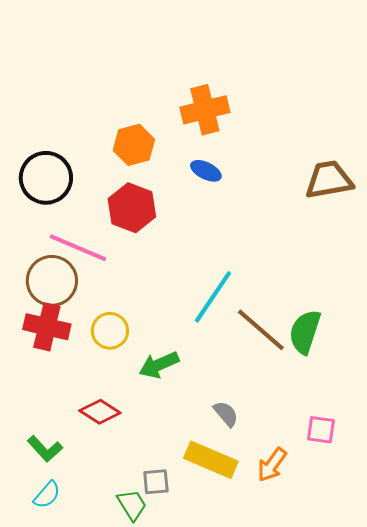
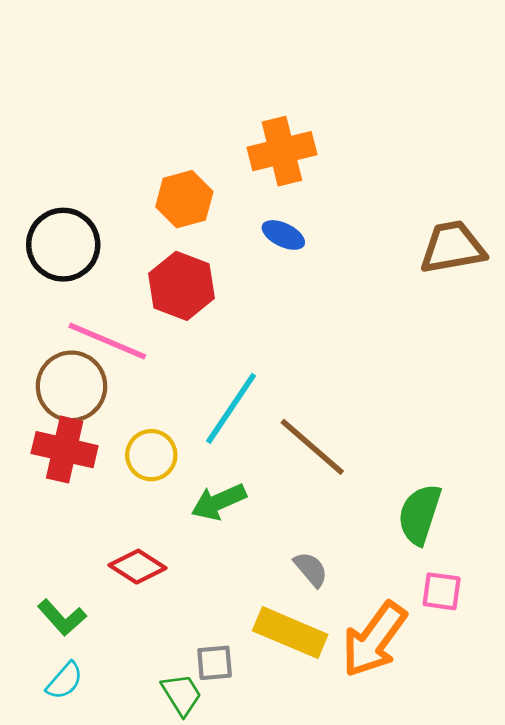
cyan line: (213, 297) -> (231, 408), moved
brown line: (261, 330) -> (312, 447), moved
green semicircle: (305, 332) -> (420, 514), moved
orange arrow: (272, 465) -> (374, 639), size x1.6

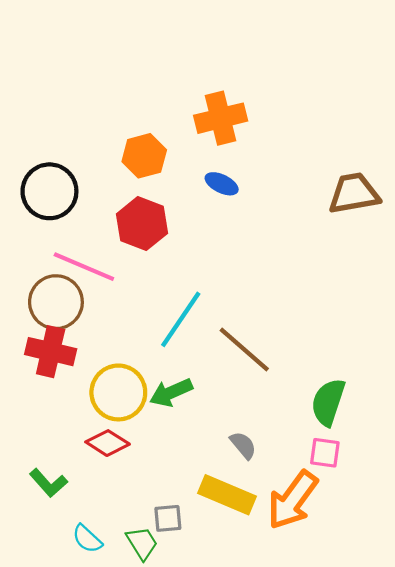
yellow circle: (151, 455) -> (118, 392), moved, size x1.4
pink square: (442, 591) -> (325, 453), moved
cyan semicircle: (65, 681) -> (87, 539), moved, turned 92

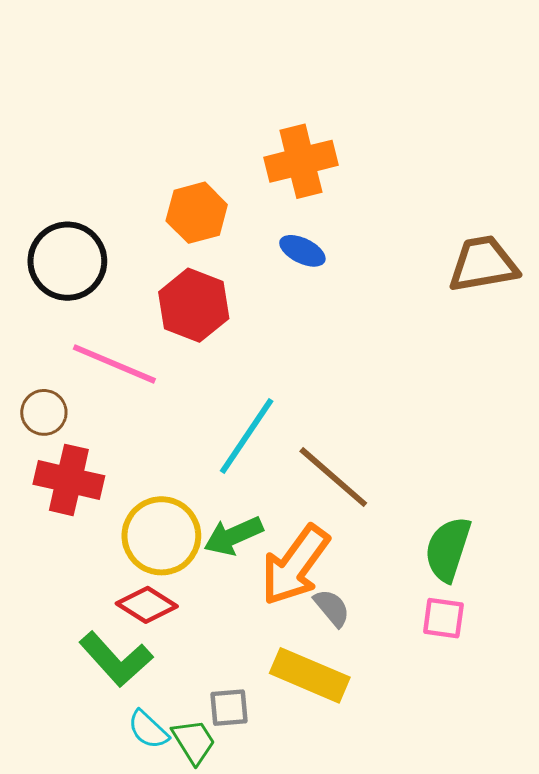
brown circle: (56, 302) -> (44, 412), moved, size x0.6
green L-shape: (48, 483) -> (116, 659), moved, size x1.4
orange arrow: (293, 500) -> (295, 565), moved
cyan semicircle: (87, 539) -> (148, 730), moved

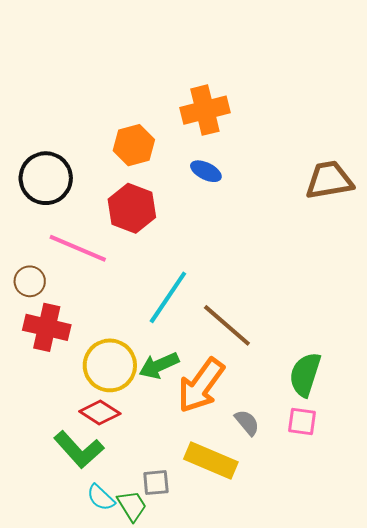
gray semicircle: (332, 608) -> (247, 423), moved

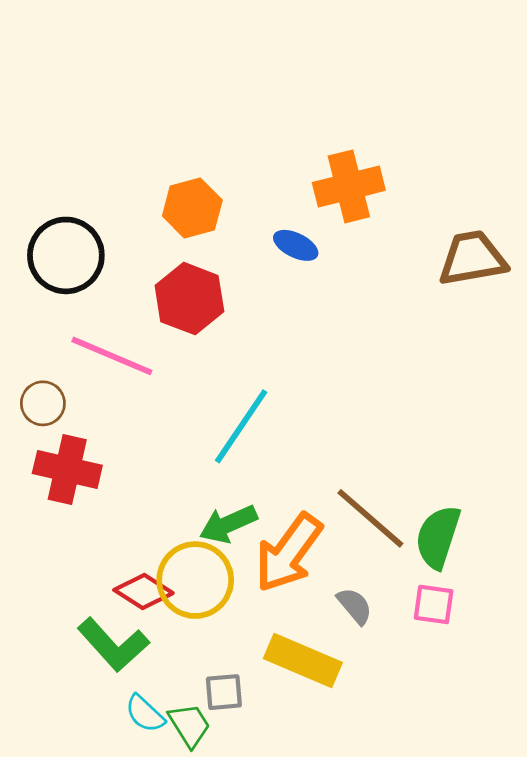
orange cross: (205, 110) -> (349, 186), moved
brown line: (227, 325) -> (370, 518), moved
yellow circle: (110, 365) -> (195, 580), moved

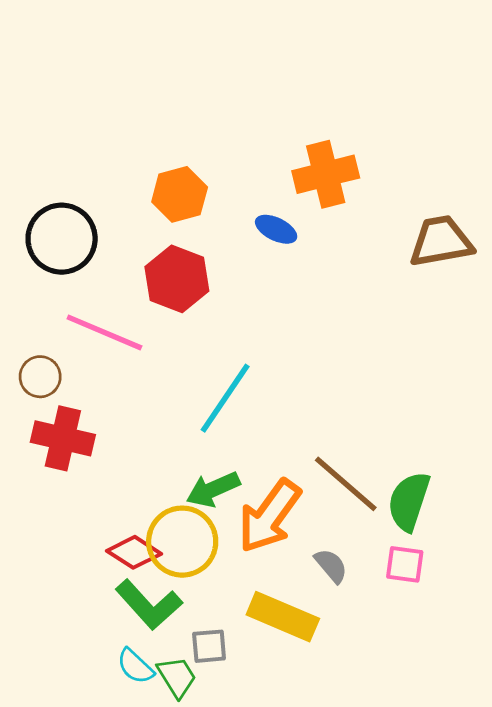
green L-shape: (113, 645) -> (149, 605), moved

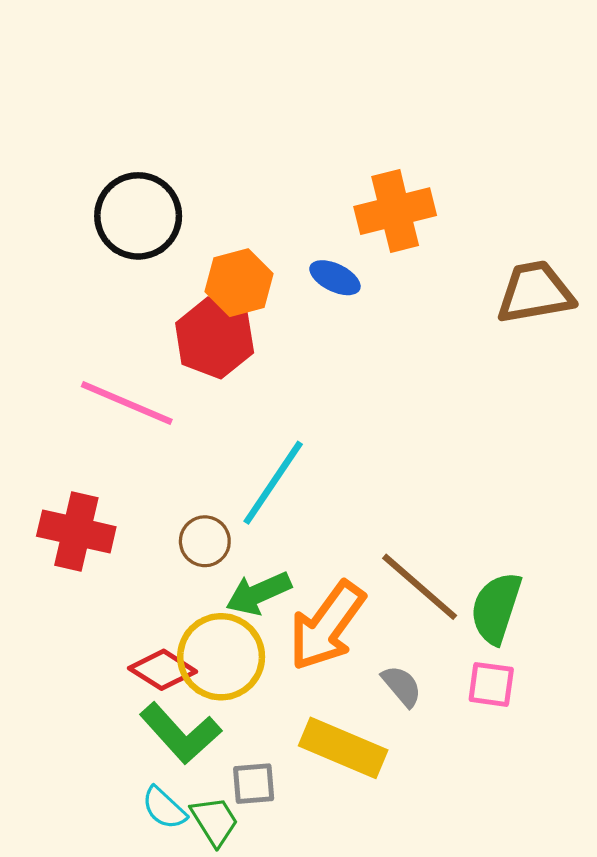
orange hexagon: (180, 194) -> (239, 283), moved
black circle: (62, 239) -> (138, 216), moved
brown circle: (40, 377) -> (205, 541), moved

